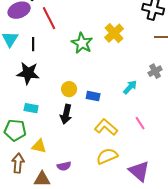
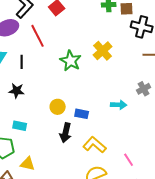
black star: (28, 73) -> (17, 91), size x0.7
cyan arrow: (130, 87) -> (119, 105), turned 49
black arrow: (66, 114) -> (66, 133), moved
pink line: (140, 123) -> (129, 160), moved

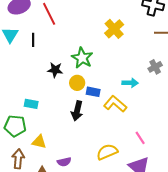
green star: (71, 61) -> (82, 58), moved
black star: (17, 91) -> (55, 70), moved
yellow circle: (58, 107) -> (77, 83), moved
yellow L-shape: (95, 145) -> (115, 104), moved

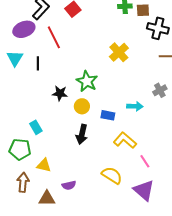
blue rectangle: (93, 92) -> (108, 115), moved
cyan rectangle: (31, 104) -> (36, 127), turned 48
yellow L-shape: (115, 104) -> (125, 140), moved
yellow semicircle: (107, 152) -> (112, 175), turned 55

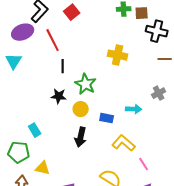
yellow cross: (119, 52) -> (118, 55), turned -36
black line: (38, 63) -> (63, 66), moved

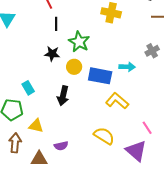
blue rectangle: (107, 118) -> (100, 76), size x1.6
black arrow: (81, 137) -> (63, 96), moved
pink line: (144, 164) -> (147, 128), moved

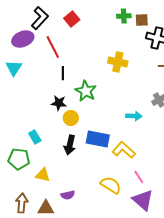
yellow circle: (74, 67) -> (71, 118), moved
blue rectangle: (100, 76) -> (98, 139), moved
pink line: (147, 128) -> (139, 177), moved
brown arrow: (15, 143) -> (22, 203), moved

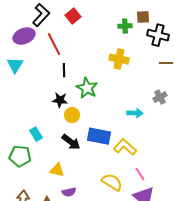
green cross: (124, 16) -> (125, 26), moved
black arrow: (70, 145) -> (71, 142), turned -66
yellow triangle: (43, 175) -> (57, 170), moved

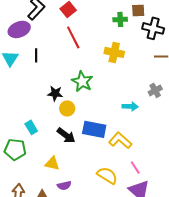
red line: (54, 44) -> (73, 37), moved
black line: (64, 70) -> (36, 55), moved

